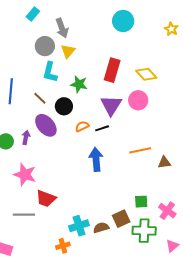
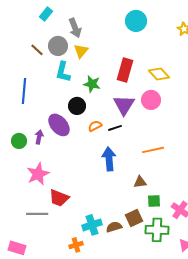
brown line: (40, 98) -> (37, 50), moved
brown triangle: (164, 162) -> (140, 182), moved
pink star: (25, 175) -> (38, 174), turned 30

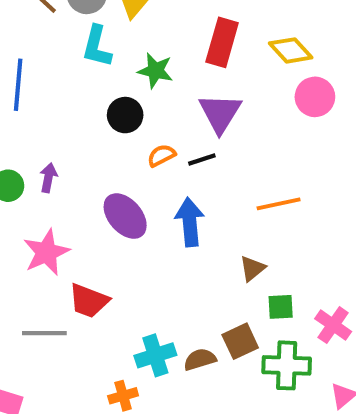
pink circle: (151, 100) -> (315, 97), moved
purple ellipse: (59, 125) -> (125, 216), moved
brown triangle: (140, 182) -> (252, 269), turned -32

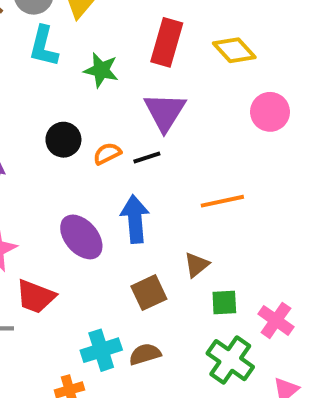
pink circle: (315, 97) -> (270, 112), moved
black circle: (125, 115) -> (63, 140), moved
purple ellipse: (125, 216) -> (81, 237), moved
brown square: (240, 341) -> (149, 293), moved
green cross: (287, 365) -> (230, 360), turned 33

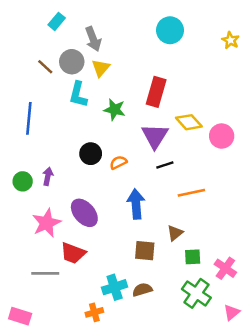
yellow diamond: (234, 50) -> (189, 122), moved
black line: (147, 158) -> (165, 165), moved
purple ellipse: (81, 237) -> (84, 213), moved
brown square: (149, 293) -> (145, 251), turned 30

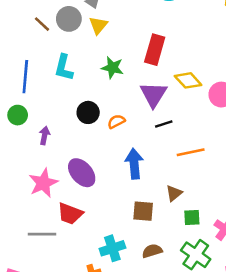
cyan L-shape: (78, 94) -> (64, 68), moved
green circle: (23, 181) -> (18, 115), moved
brown semicircle: (142, 290) -> (152, 251), moved

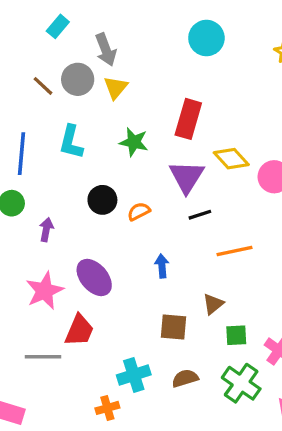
blue arrow: (134, 164) -> (162, 266), size x0.6
red trapezoid: (70, 214) -> (79, 330), turned -88

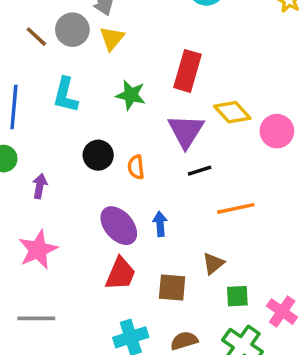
orange semicircle: (139, 211) -> (136, 167), turned -70
purple ellipse: (94, 278) -> (119, 226), moved
red trapezoid: (79, 330) -> (121, 274), moved

